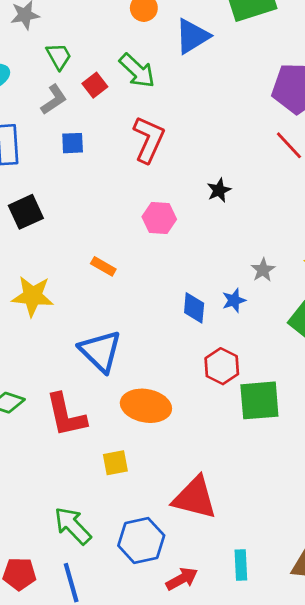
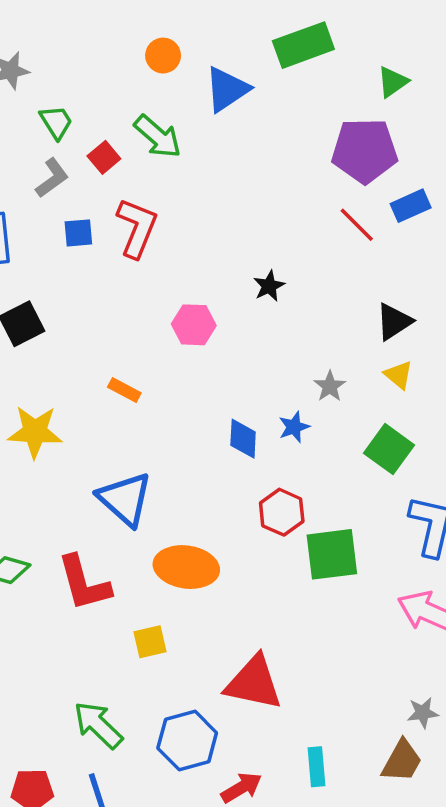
red L-shape: (149, 139) -> (137, 228), moved

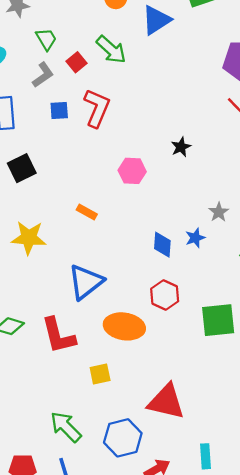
blue triangle: (125, 499) -> (86, 282), turned 39
red hexagon: (282, 512) -> (165, 295), moved

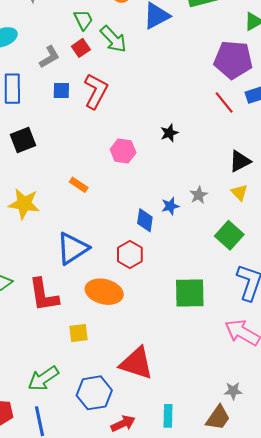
green trapezoid: (46, 39) -> (83, 20), moved
blue star: (195, 238) -> (170, 206), moved
red hexagon: (165, 295) -> (130, 254), moved
green arrow: (66, 427) -> (43, 378), turned -84

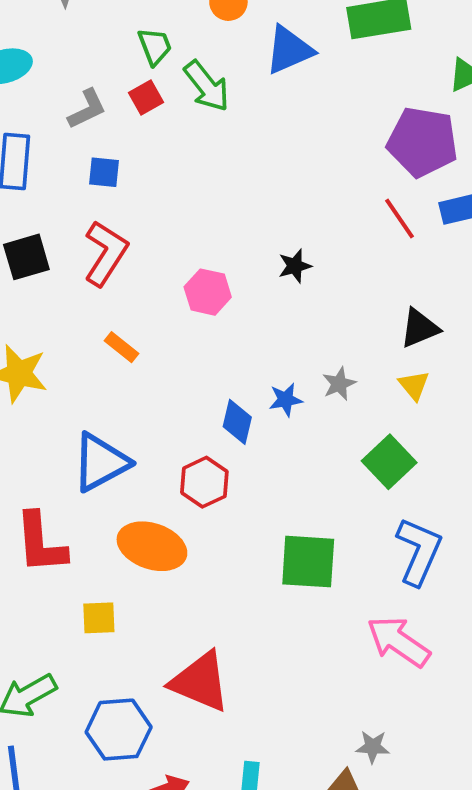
red L-shape: (96, 91) -> (106, 253), moved

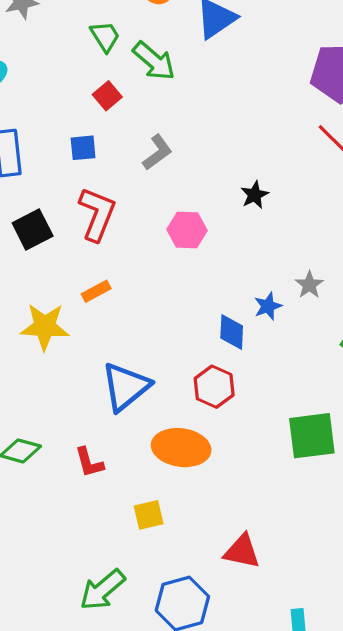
red square: (146, 97) -> (107, 96), moved
gray L-shape: (87, 109) -> (157, 152), moved
orange rectangle: (121, 347) -> (96, 291), moved, turned -56
red L-shape: (41, 543) -> (89, 462), size x0.6
red triangle: (200, 682) -> (242, 551), size x0.7

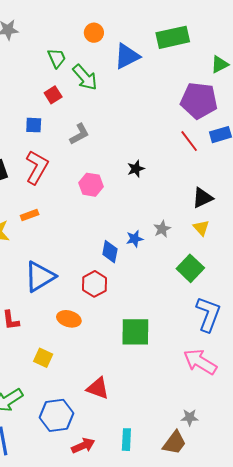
green square: (312, 436) -> (135, 332), moved
orange ellipse: (181, 448) -> (69, 319), size x0.7
yellow square: (149, 515) -> (43, 358), turned 30

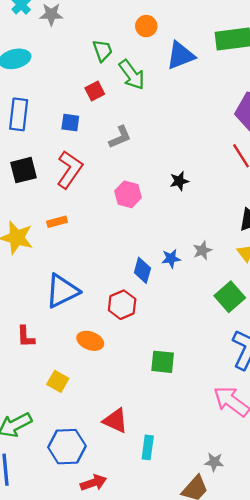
green square: (135, 332) -> (163, 362), size x0.7
cyan rectangle: (126, 440) -> (148, 447), moved

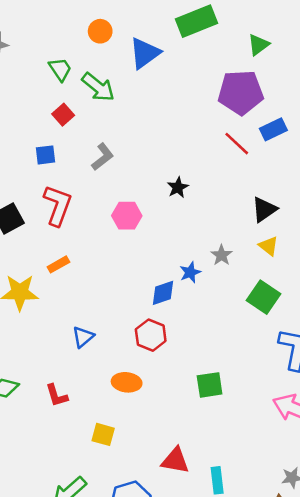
blue diamond: (142, 270) -> (163, 293), turned 70
blue triangle: (62, 291) -> (83, 337), size x0.6

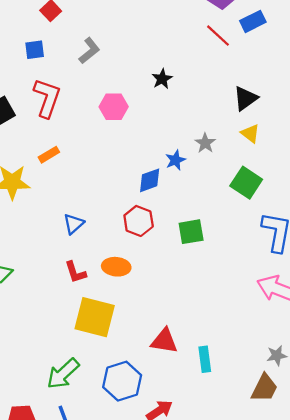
green square: (210, 385) -> (191, 232), moved
red L-shape: (57, 395) -> (75, 272), moved
yellow square: (103, 434) -> (95, 317), size x1.8

